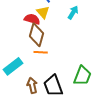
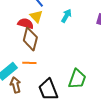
orange line: (41, 52) -> (29, 63), moved
brown arrow: (32, 85) -> (16, 85), moved

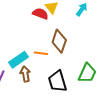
brown diamond: (30, 39) -> (59, 41), moved

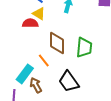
orange line: (41, 53) -> (44, 60), turned 64
green trapezoid: (87, 73) -> (84, 48), moved

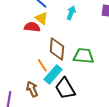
green trapezoid: (84, 48) -> (84, 56), turned -95
cyan rectangle: (25, 74) -> (53, 74), moved

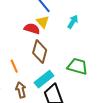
brown diamond: (57, 49) -> (40, 52), moved
orange line: (42, 65) -> (14, 66), moved

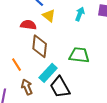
yellow triangle: (43, 22) -> (49, 16), moved
cyan arrow: (73, 22) -> (80, 14), moved

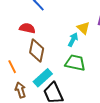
cyan arrow: (80, 14) -> (73, 40), moved
yellow triangle: (49, 16) -> (83, 28), moved

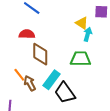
cyan arrow: (73, 40) -> (88, 34), moved
brown arrow: (20, 90) -> (30, 83), moved

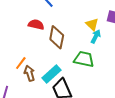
brown diamond: (40, 54) -> (57, 37), moved
orange line: (19, 75) -> (21, 63), turned 64

